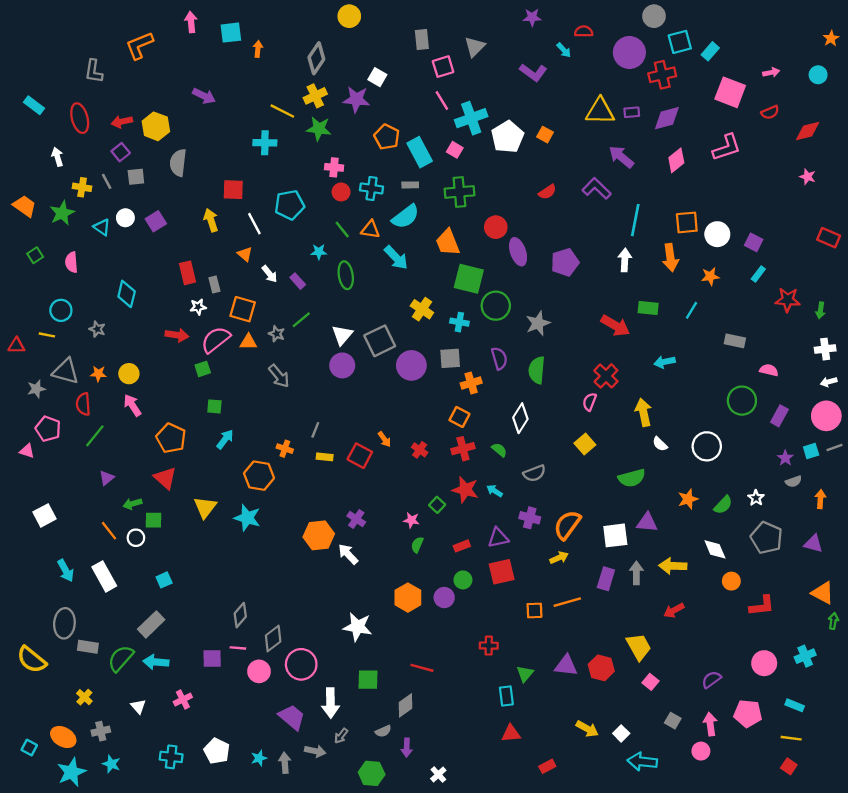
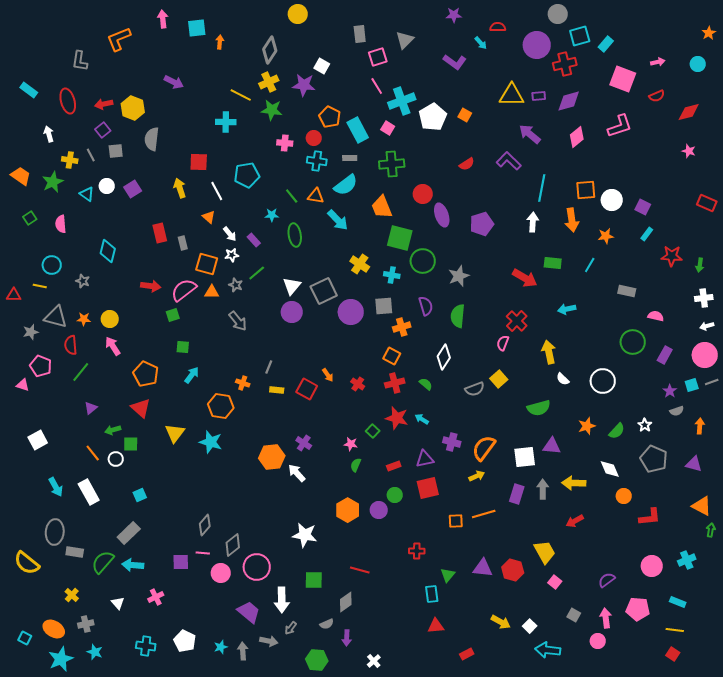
red circle: (341, 192) -> (314, 138), moved
white star: (198, 307) -> (232, 255), moved
gray semicircle: (534, 473) -> (475, 389), moved

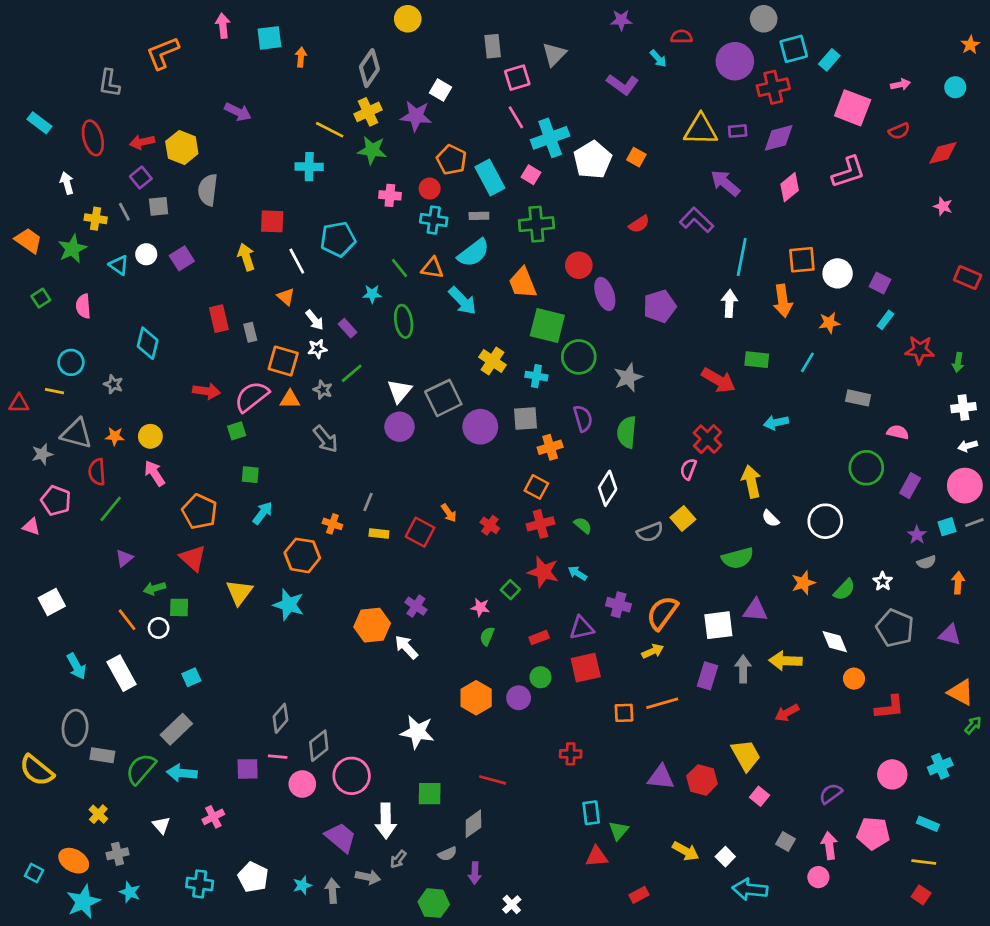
green arrow: (711, 530) -> (973, 725), turned 32
green triangle: (448, 575) -> (619, 831), moved

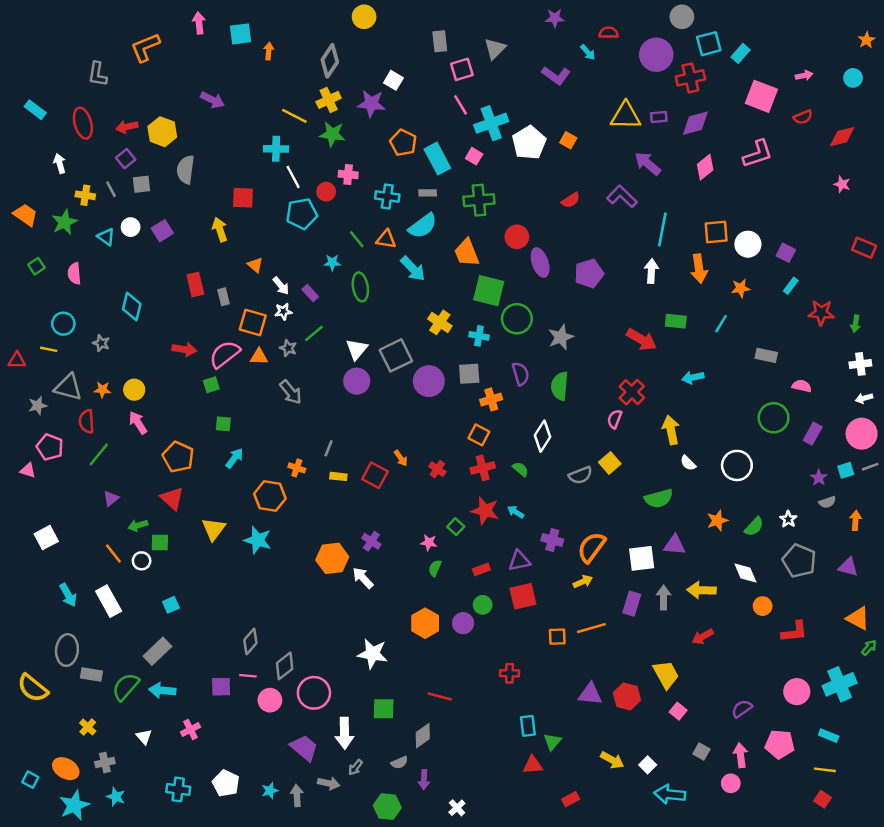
red circle: (430, 189) -> (326, 192), moved
white line: (297, 261) -> (293, 177), moved
cyan cross: (940, 766) -> (840, 684), size x1.5

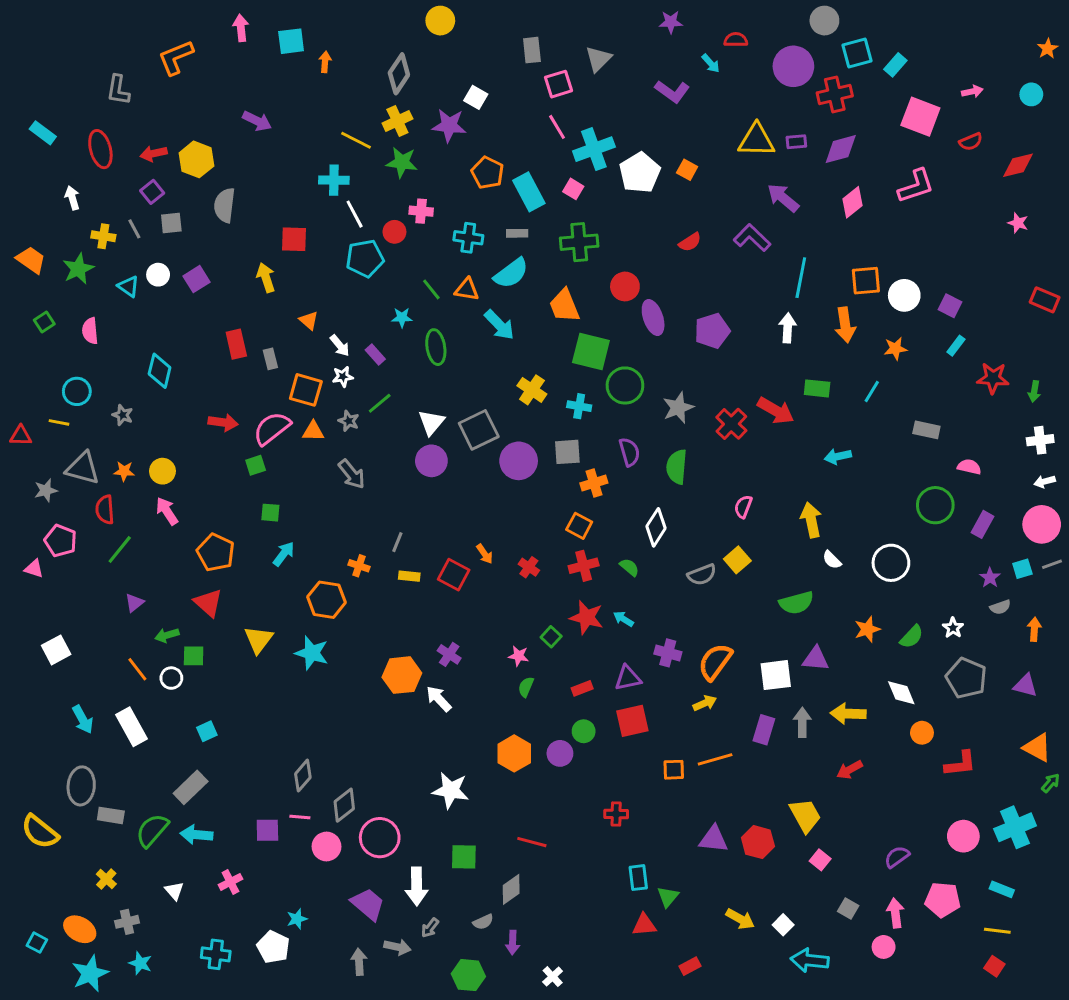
red cross: (632, 392) -> (731, 424), moved
cyan star: (270, 791) -> (297, 919), moved

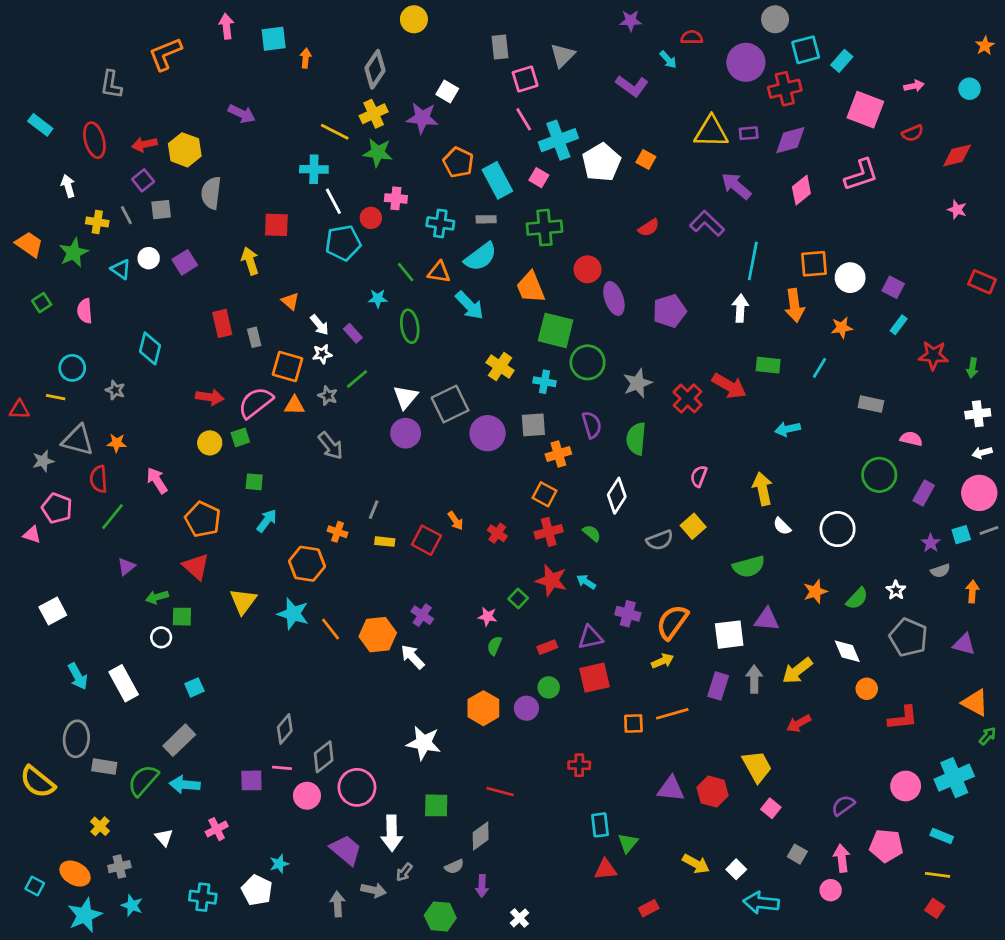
yellow circle: (162, 471) -> (210, 443), moved
orange line: (137, 669) -> (331, 629), moved
yellow arrow: (848, 714) -> (797, 671), turned -40

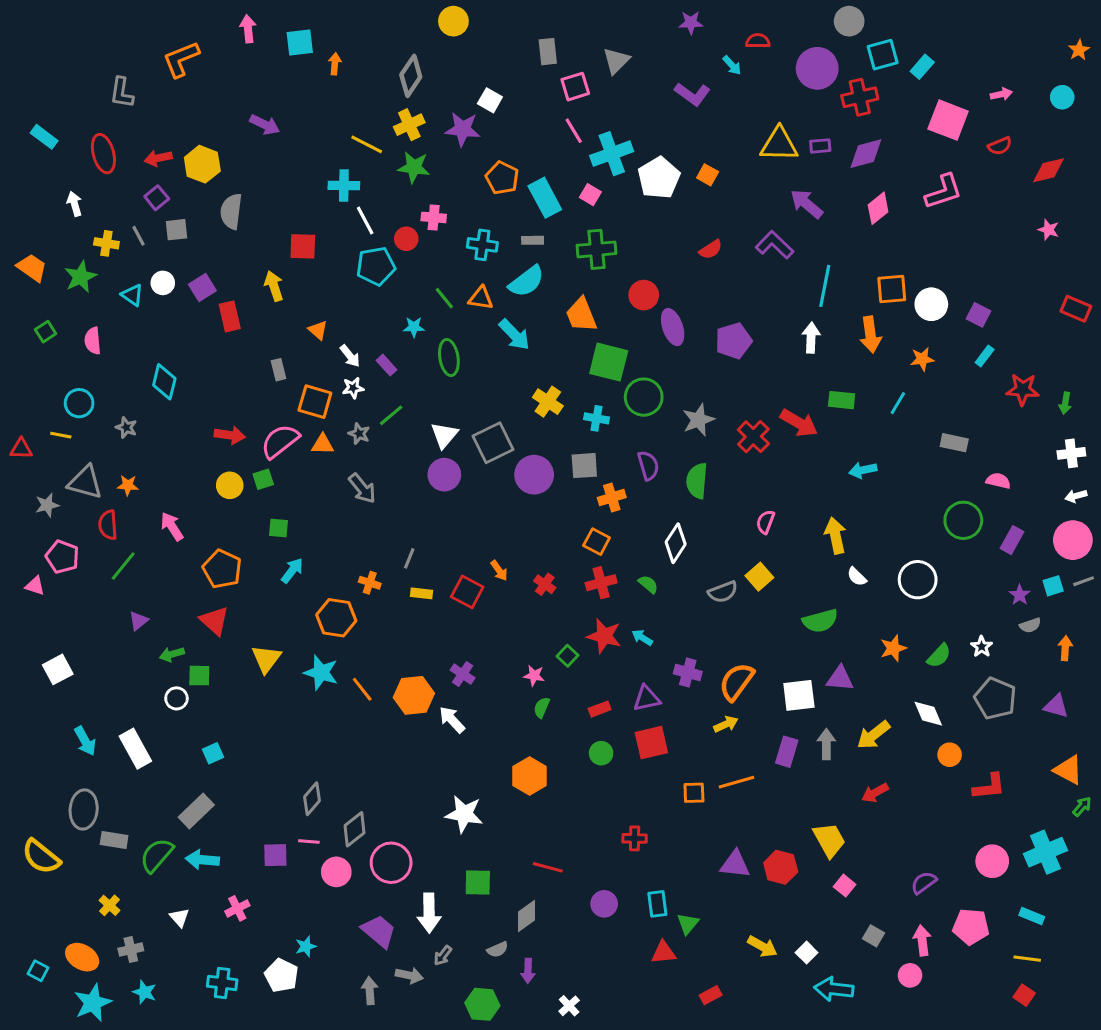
red rectangle: (222, 323) -> (230, 316), moved
purple circle: (526, 708) -> (604, 904), moved

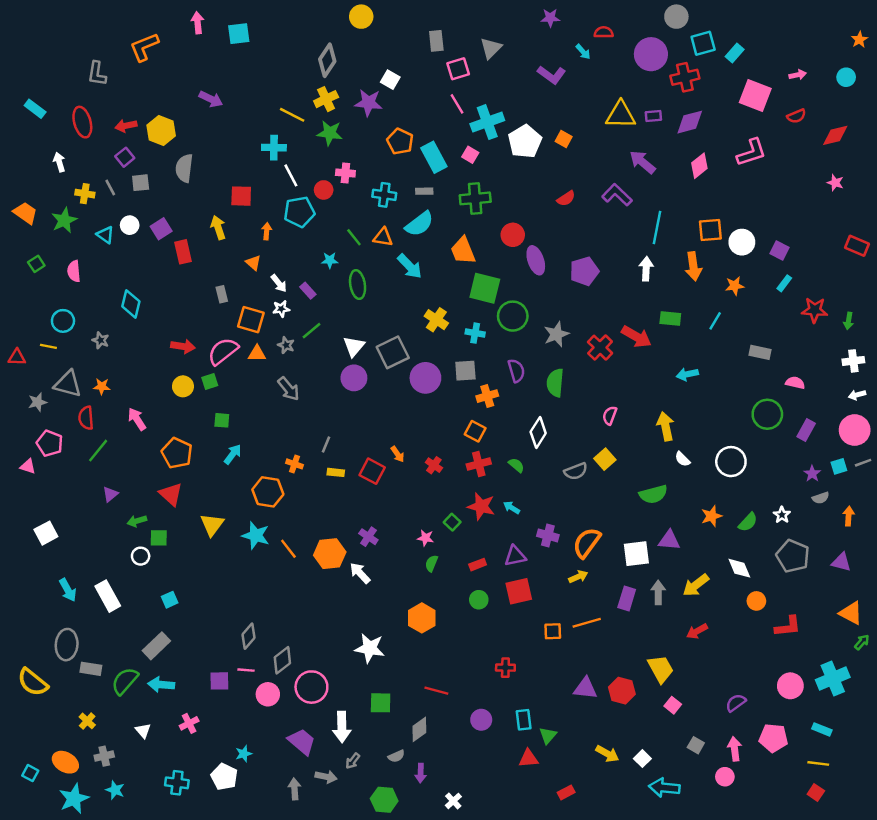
orange arrow: (335, 64) -> (267, 231), moved

